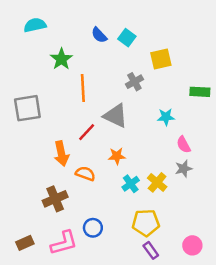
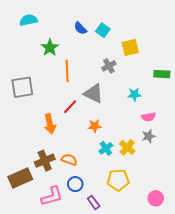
pink semicircle: (184, 145) -> (149, 117), turned -72
orange semicircle: (85, 174) -> (69, 160), moved
brown rectangle: (25, 243) -> (20, 178), moved, size x1.6
purple rectangle: (151, 250) -> (94, 202), moved

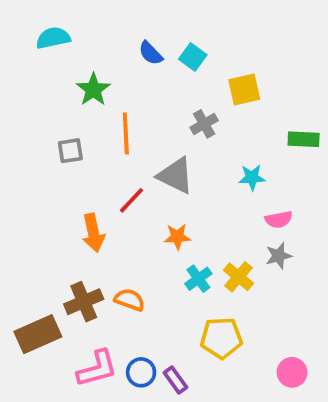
gray square: (22, 87) -> (70, 151), moved, size x0.6
blue circle: (75, 184) -> (141, 372), moved

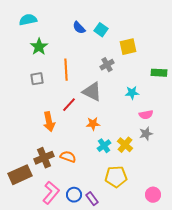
green star: (93, 90) -> (39, 47), moved
pink L-shape: (97, 369) -> (51, 193), turned -35

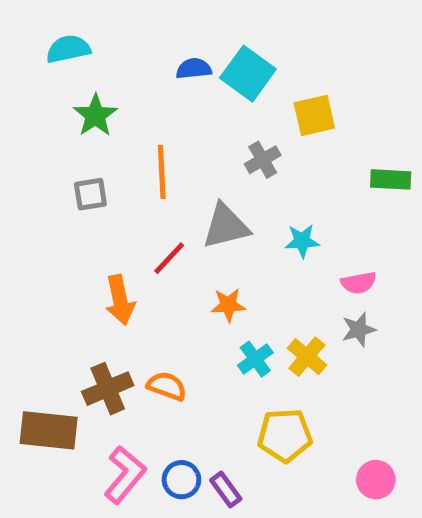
blue semicircle: (79, 28) -> (194, 69), turned 128
cyan square: (101, 30) -> (248, 74), size x1.5
gray triangle: (92, 92) -> (226, 226), turned -40
cyan star: (132, 93) -> (302, 241), moved
brown rectangle: (20, 175) -> (49, 430), turned 30

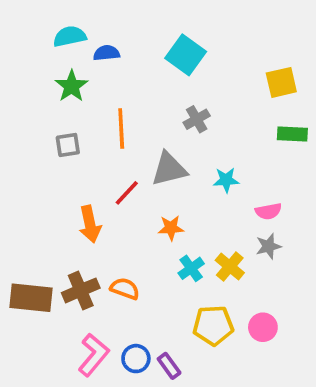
cyan semicircle: (68, 49) -> (70, 36), moved
blue semicircle: (194, 69) -> (106, 53), moved
yellow square: (314, 115) -> (281, 82), moved
brown rectangle: (49, 430) -> (31, 298), moved
pink circle: (376, 480) -> (263, 327), moved

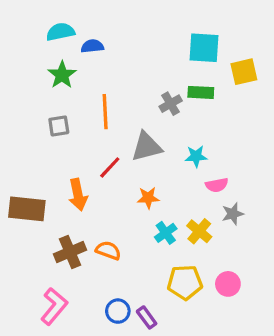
cyan square: (186, 55) -> (204, 48), moved, turned -32
green rectangle: (292, 134) -> (201, 92), moved
pink semicircle: (268, 211) -> (217, 185), moved
brown rectangle: (31, 298) -> (27, 209), moved
pink L-shape: (94, 355) -> (54, 306), moved

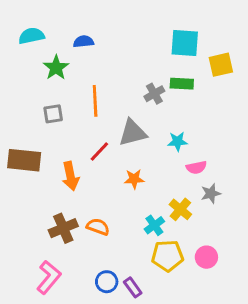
cyan semicircle: (60, 32) -> (31, 36), moved
brown rectangle: (27, 209) -> (24, 160), moved
cyan cross: (166, 233) -> (154, 225), moved

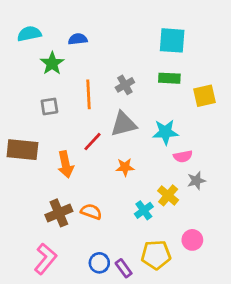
yellow square: (221, 65) -> (204, 96), moved
gray cross: (154, 94) -> (125, 85), moved
cyan star: (178, 141) -> (165, 132), size x1.4
yellow pentagon: (167, 256) -> (156, 255), moved

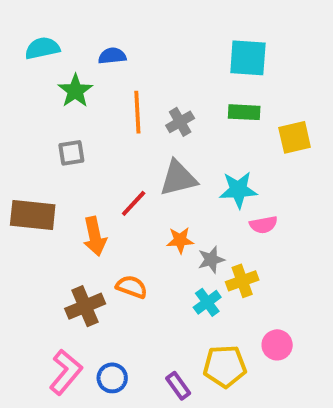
orange line: (89, 94) -> (137, 112), moved
gray star: (196, 181) -> (211, 260), moved
yellow cross: (168, 195) -> (242, 281), turned 30
orange semicircle: (91, 212) -> (132, 287), moved
blue circle: (99, 263) -> (112, 378), moved

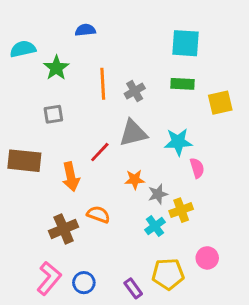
cyan semicircle: (42, 48) -> (23, 49), moved
blue semicircle: (112, 56) -> (85, 30), moved
pink semicircle: (263, 225) -> (197, 168), turned -96

